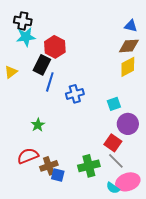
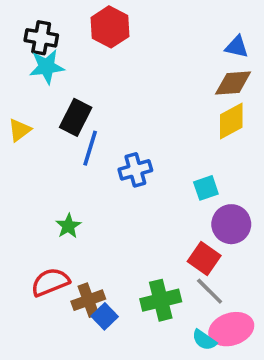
red hexagon: (55, 47) -> (110, 27), moved
blue square: (58, 175) -> (105, 316), turned 32

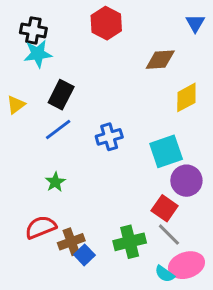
red hexagon: (110, 27) -> (106, 23), moved
blue triangle: (237, 47) -> (195, 23), moved, turned 48
brown diamond: (233, 83) -> (160, 60), moved
blue line: (90, 148) -> (58, 130), moved, turned 36
cyan square: (206, 188) -> (166, 151), size x1.6

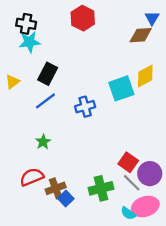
brown diamond: (160, 60) -> (141, 35), moved
cyan square: (166, 151) -> (121, 88), moved
purple circle: (186, 181) -> (150, 174), moved

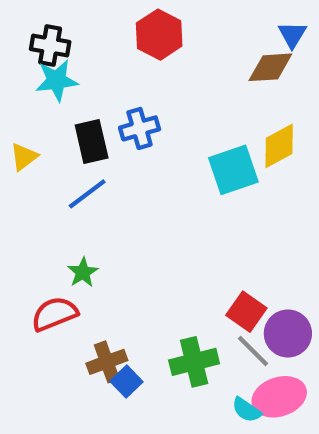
black rectangle: (48, 74) -> (92, 142), turned -40
blue cross: (85, 107) -> (140, 128), moved
red semicircle: (32, 177) -> (54, 314), moved

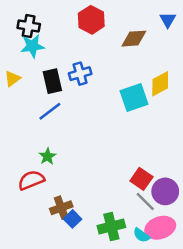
brown diamond: (270, 67) -> (134, 39), moved
yellow triangle: (24, 157) -> (12, 79), moved
green cross: (194, 362) -> (111, 226), moved

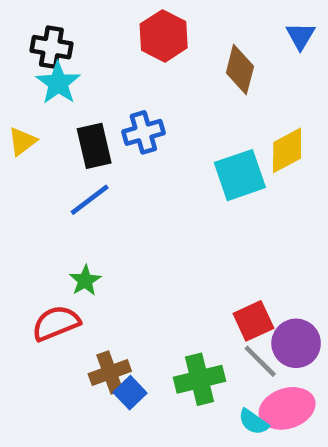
brown diamond: (134, 39) -> (240, 70), turned -72
cyan star: (32, 46) -> (58, 83), turned -30
red square: (141, 179) -> (253, 321), turned 30
green cross: (111, 226) -> (200, 379), moved

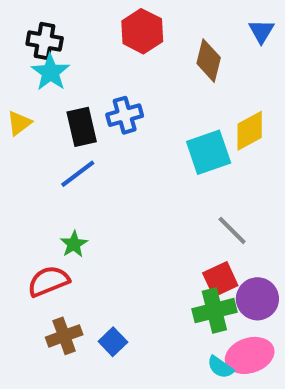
gray line: (260, 361) -> (232, 230), moved
brown cross: (110, 372) -> (64, 336), moved
green cross: (200, 379) -> (214, 311), moved

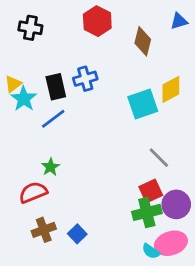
blue triangle: (261, 31) -> (179, 21), turned 42
cyan star: (50, 72) -> (24, 99), moved

